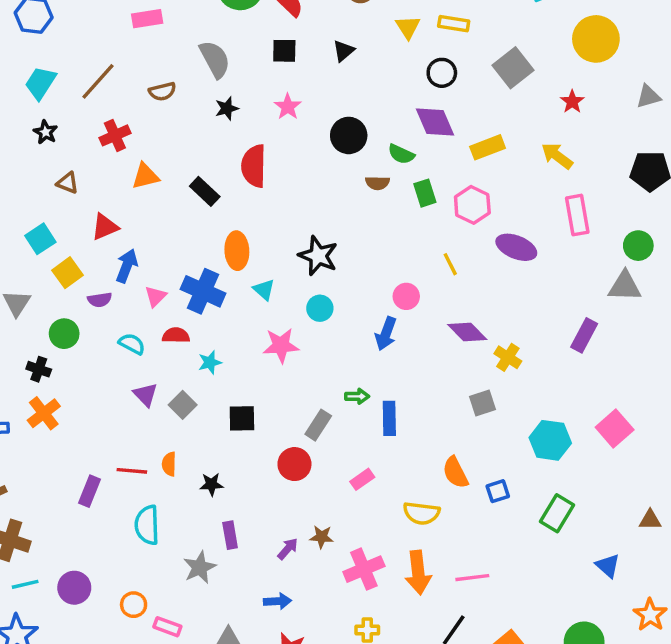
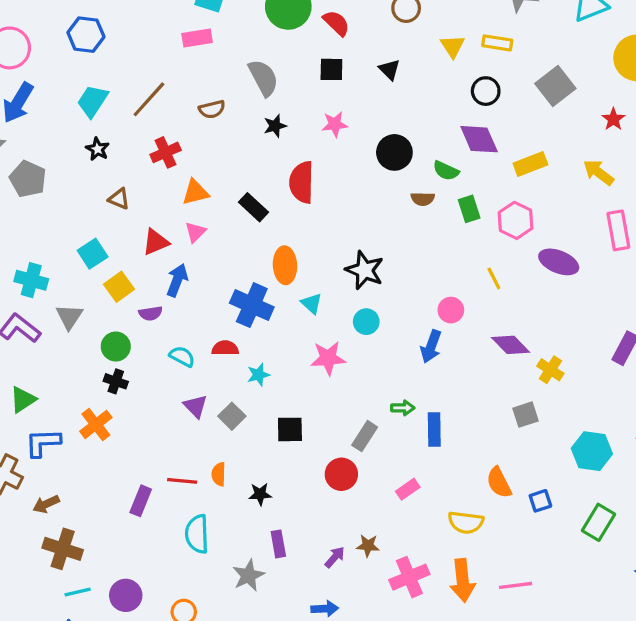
black triangle: (344, 51) -> (389, 69), turned -35
pink star: (288, 107) -> (335, 124), turned 30
pink triangle: (156, 296) -> (195, 232), moved
black cross: (39, 369) -> (116, 381), moved

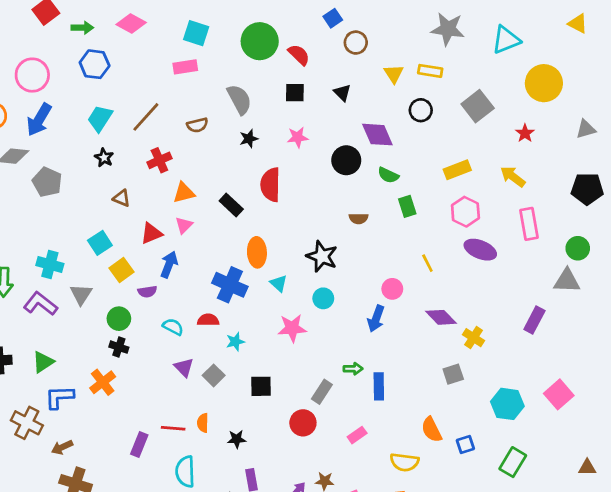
purple diamond: (479, 139) -> (377, 135), moved
brown semicircle: (423, 199) -> (358, 218), moved
pink hexagon: (516, 220) -> (465, 212), moved

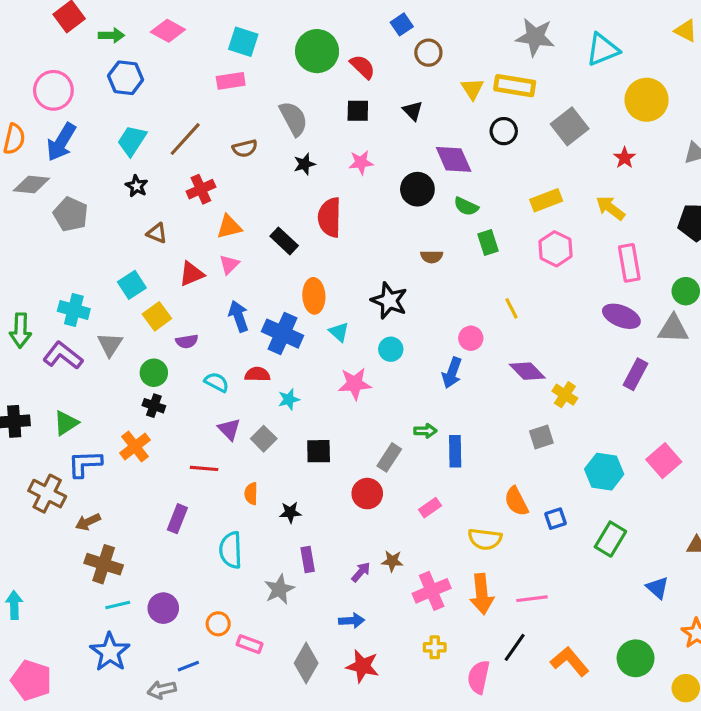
yellow rectangle: (430, 71) -> (515, 86), size x1.4
purple ellipse: (480, 250) -> (621, 316), moved
blue arrow: (169, 265) -> (239, 316), moved, turned -40
red line: (173, 428) -> (204, 468), moved

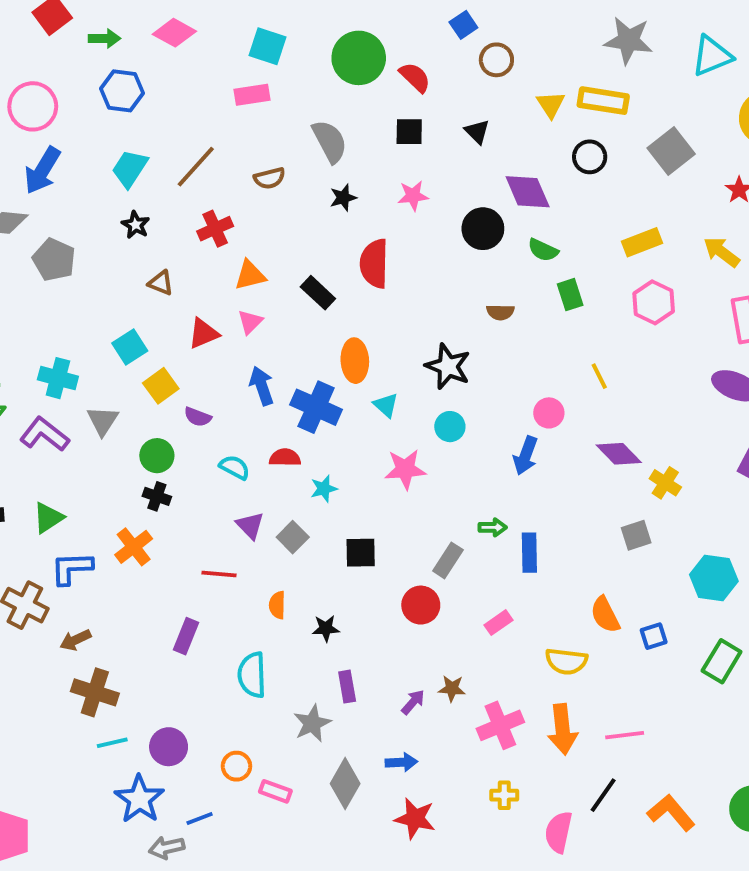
purple semicircle: (187, 341) -> (198, 417), turned 30
blue star: (110, 652) -> (139, 799), moved
gray diamond: (306, 663) -> (345, 784), moved

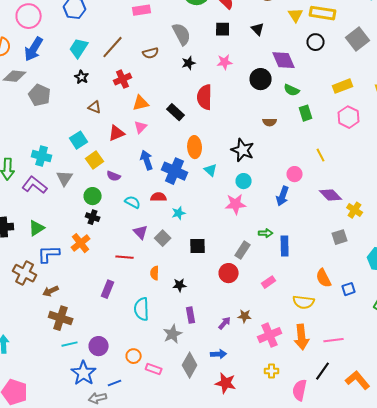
pink star: (405, 469) -> (236, 204), moved

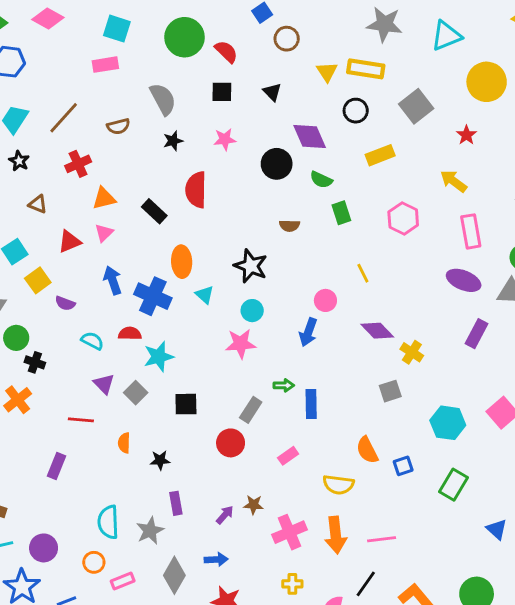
yellow rectangle: (343, 86) -> (380, 155), moved
green circle: (93, 196) -> (16, 338), moved
cyan star: (179, 213) -> (159, 357), size x1.5
cyan semicircle: (142, 309) -> (108, 522), moved
pink rectangle: (154, 369) -> (123, 581), turned -42

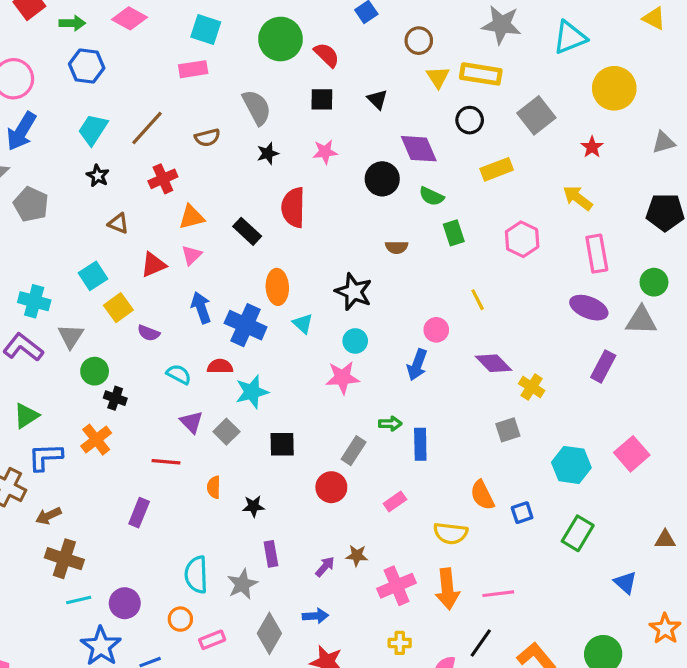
brown circle: (287, 39) -> (419, 41), moved

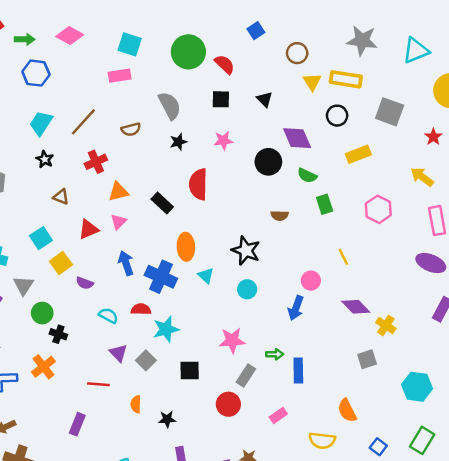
gray square: (536, 115) -> (390, 112), turned -32
pink star: (342, 378) -> (232, 341), moved
blue square: (522, 513) -> (378, 447), moved, turned -35

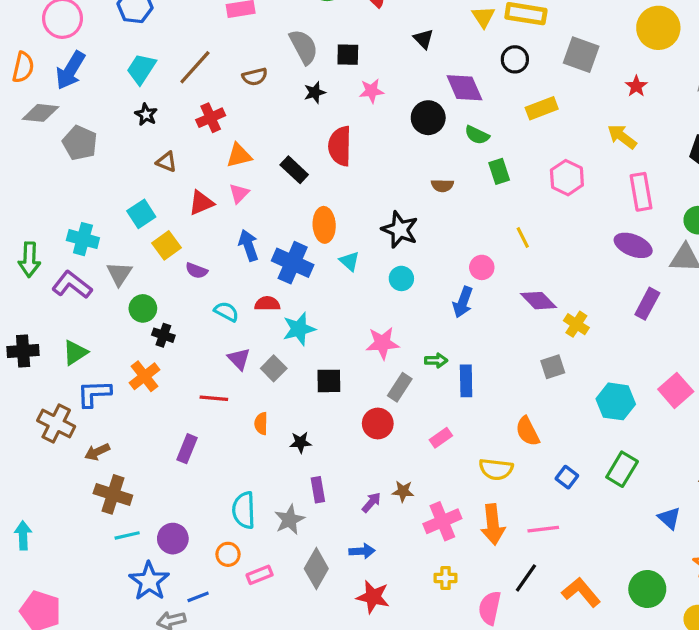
black square: (221, 99) -> (348, 55), moved

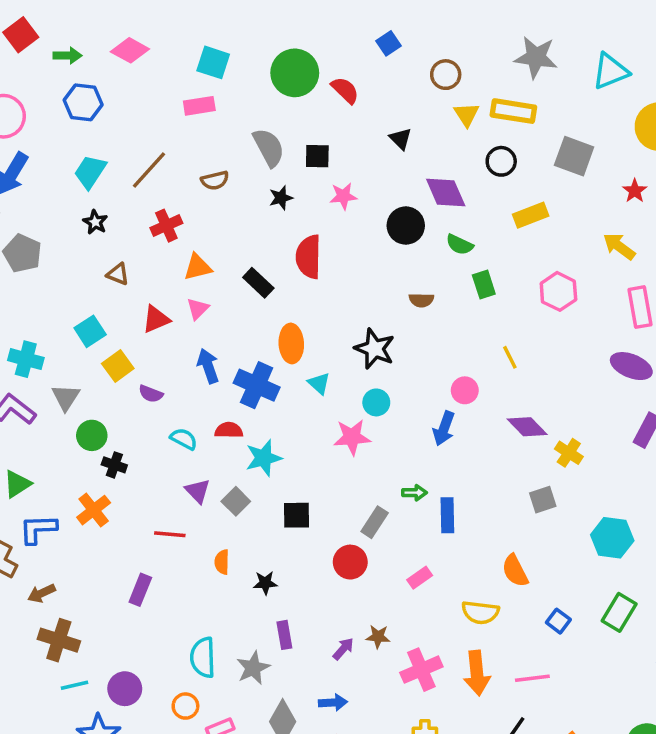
pink star: (382, 343) -> (352, 437), moved

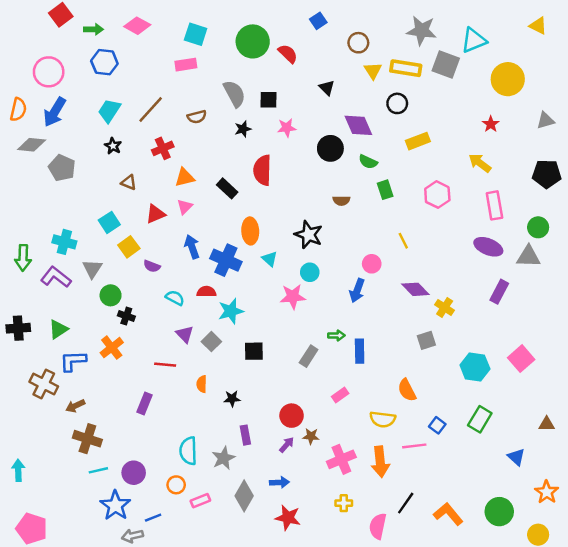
gray square: (574, 156) -> (446, 65), moved
red circle: (350, 562) -> (292, 416), moved
pink line: (532, 678) -> (414, 446), moved

